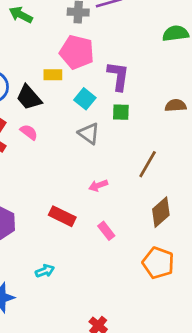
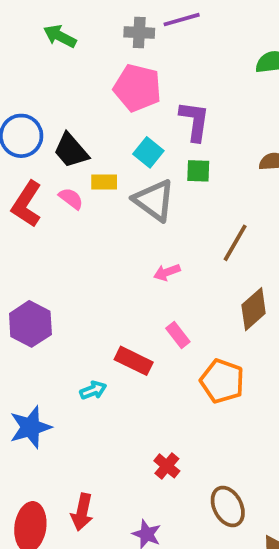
yellow rectangle: (53, 75) -> (104, 182), moved
gray triangle: (89, 133) -> (154, 200), size x1.4
red rectangle: (62, 216) -> (134, 361), moved
orange pentagon: (158, 263) -> (222, 381), moved

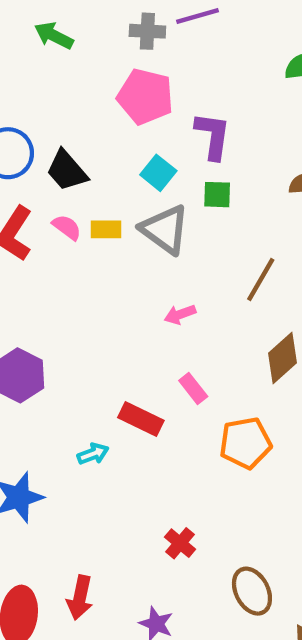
yellow rectangle: (104, 182) -> (106, 229), moved
orange pentagon: (222, 381) -> (245, 443), turned -30

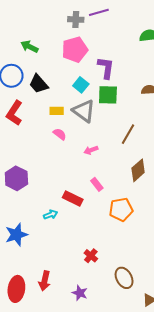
green arrow: (54, 36) -> (29, 47), moved
pink pentagon: (145, 97) -> (75, 50), turned -30
green square: (217, 195) -> (108, 95), size x1.5
pink semicircle: (67, 227) -> (60, 134), moved

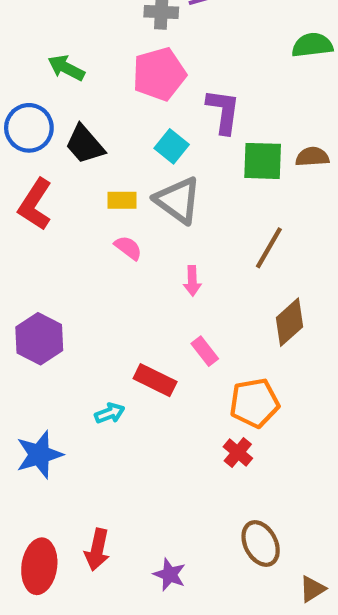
green square: (108, 95) -> (263, 161), moved
pink arrow: (91, 150) -> (192, 281), turned -72
red cross: (91, 256) -> (238, 453), moved

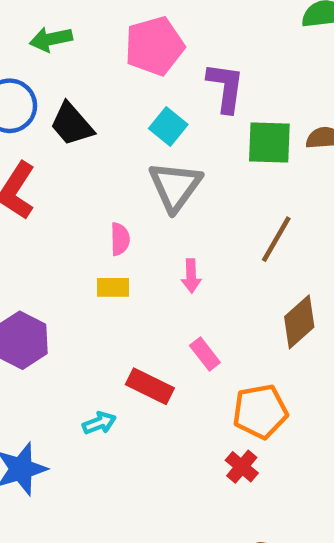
green arrow: (66, 68) -> (51, 39), turned -39
yellow rectangle: (122, 200) -> (113, 287), moved
gray triangle: (178, 200) -> (175, 186), turned 30
pink semicircle: (128, 248) -> (120, 239), turned 52

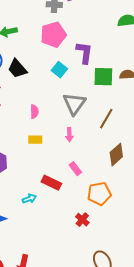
gray triangle: (175, 186) -> (74, 104), moved
pink semicircle: (120, 239) -> (34, 112), moved
red cross: (242, 467) -> (82, 220), moved

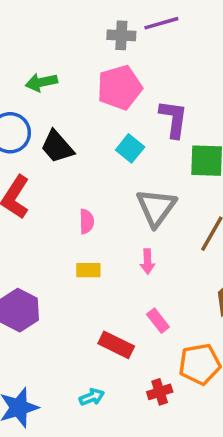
cyan arrow: (29, 199) -> (92, 397), moved
red cross: (82, 220) -> (160, 392), moved, turned 32

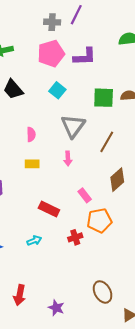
purple line: (161, 23) -> (76, 15), turned -48
purple L-shape: (174, 119) -> (85, 57), moved, turned 80
pink rectangle: (158, 321) -> (85, 195), moved

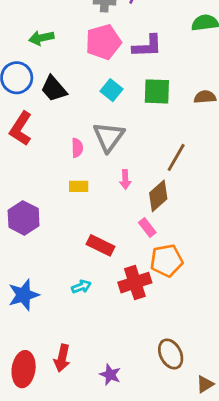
green square: (104, 98) -> (157, 91), moved
gray triangle: (73, 126) -> (109, 137), moved
brown diamond: (117, 180) -> (158, 196), moved
red cross: (75, 237) -> (135, 283), size x1.6

